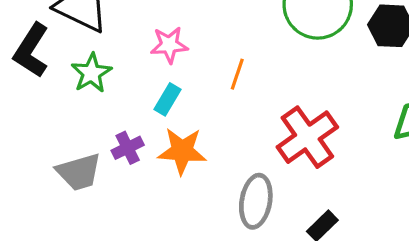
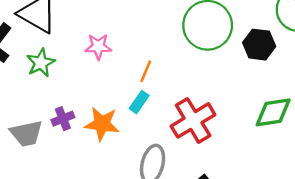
cyan rectangle: (168, 99) -> (139, 102), moved

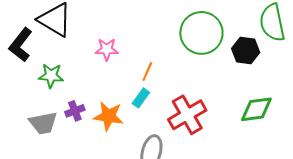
green star: (41, 63) -> (51, 76), moved, turned 30

